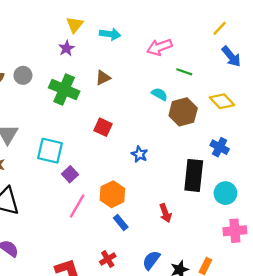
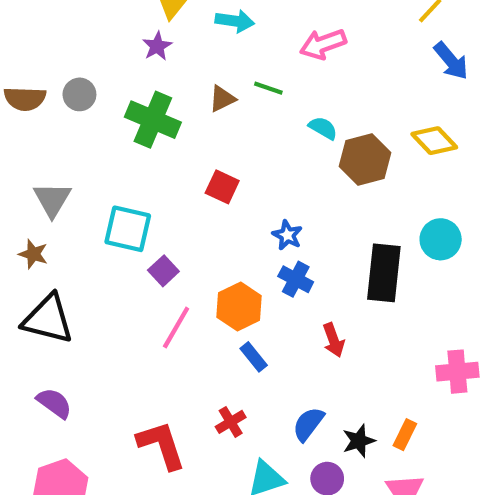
green line: (184, 72) -> (268, 88), moved
blue cross: (220, 147) -> (296, 279), moved
cyan circle: (225, 193) -> (441, 239), moved

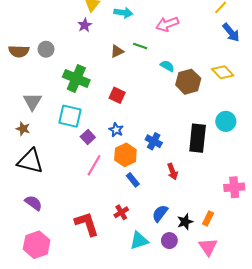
green cross: (153, 120) -> (76, 78), moved
blue star: (287, 235) -> (116, 130), moved

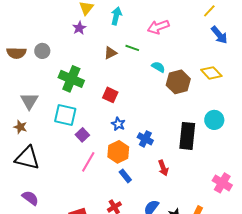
cyan arrow: (123, 13) -> (116, 16), turned -84
blue star: (116, 130) -> (118, 124), moved
pink cross: (234, 187) -> (222, 183), turned 36

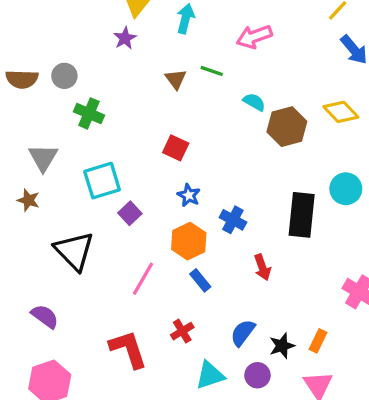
brown triangle: (110, 53) -> (176, 79), turned -40
green cross: (71, 79) -> (89, 113), moved, size x0.7
cyan square: (65, 115) -> (102, 181), turned -30
black triangle: (27, 158) -> (74, 251), moved, turned 32
pink line: (88, 162) -> (143, 279), moved

